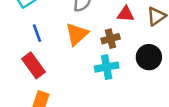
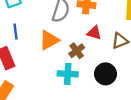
brown cross: (111, 39) -> (77, 51), turned -35

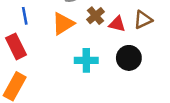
red triangle: (94, 33) -> (117, 24), moved
brown cross: (77, 51) -> (96, 16), moved

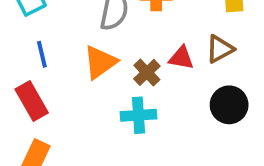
brown cross: (96, 16) -> (147, 72), moved
black circle: (129, 58) -> (229, 105), moved

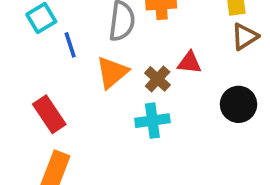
brown triangle: (220, 49) -> (245, 37), moved
blue line: (42, 54) -> (70, 45), moved

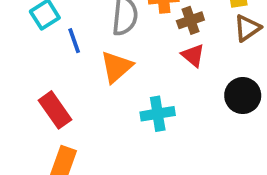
red triangle: (189, 63) -> (193, 55), turned 35
brown cross: (158, 79) -> (190, 20), moved, turned 30

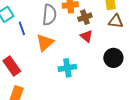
brown triangle: (247, 28) -> (116, 21), turned 42

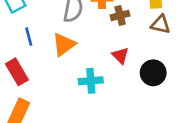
blue line: (22, 28) -> (29, 37), moved
red triangle: (86, 36) -> (120, 55), moved

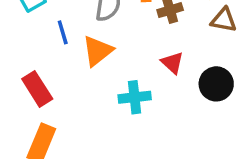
blue line: (29, 37) -> (63, 32), moved

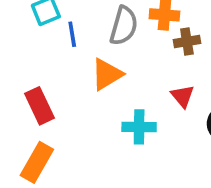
blue line: (63, 32) -> (72, 34), moved

